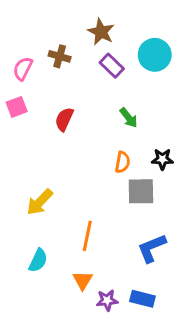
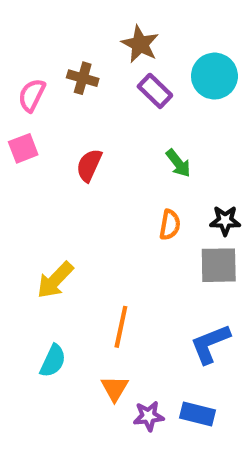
gray square: (141, 191) -> (219, 265), moved

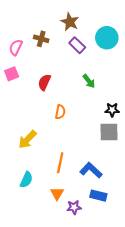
orange semicircle: (170, 225) -> (60, 112), moved
blue L-shape: (210, 344) -> (91, 170), moved, turned 65
blue rectangle: (197, 414) -> (98, 196), moved

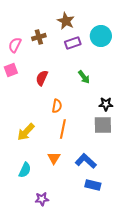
brown cross: (41, 39) -> (39, 37), turned -32
purple rectangle: (77, 45) -> (73, 43), turned -63
orange line: (60, 163) -> (63, 129), moved
orange triangle: (57, 193) -> (54, 158), moved
purple star: (74, 207) -> (42, 199), moved

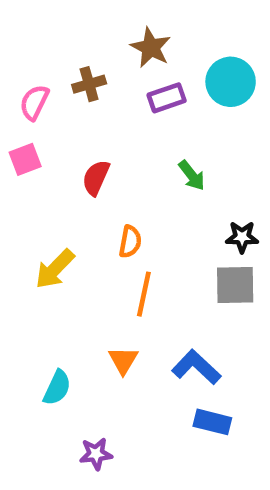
yellow arrow: (26, 132) -> (55, 269), moved

